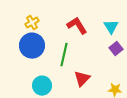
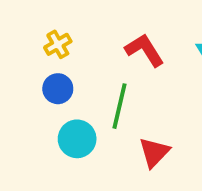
blue circle: (32, 46) -> (58, 89), size x0.6
cyan circle: (42, 86) -> (77, 139), moved

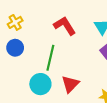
cyan circle: (77, 139) -> (40, 84), moved

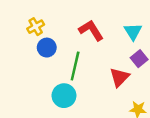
blue circle: (15, 48) -> (47, 48), moved
red triangle: (70, 84) -> (119, 77), moved

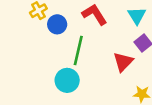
blue circle: (47, 48) -> (57, 24), moved

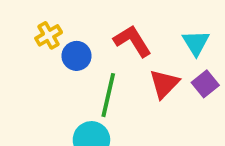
red triangle: (123, 62) -> (164, 84), moved

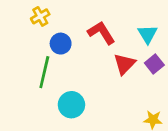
yellow cross: (49, 35) -> (40, 16), moved
green line: (108, 95) -> (44, 72), moved

